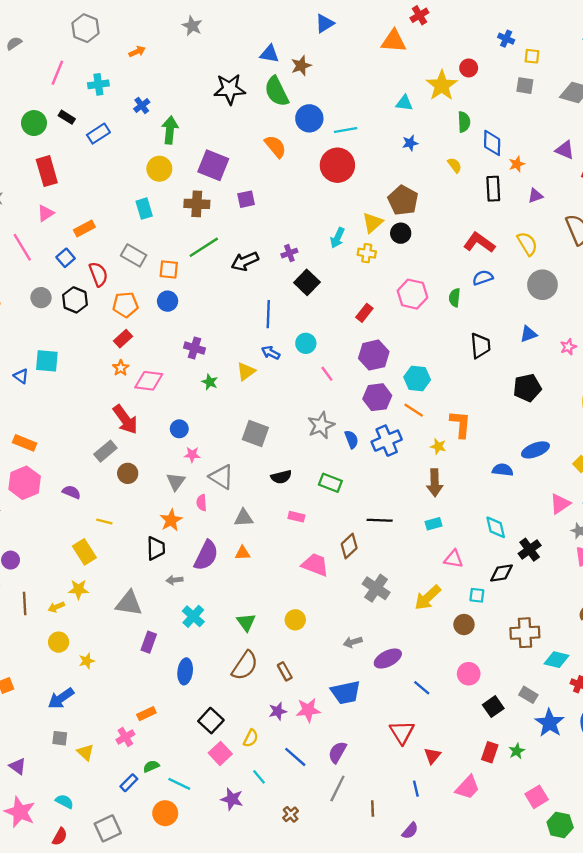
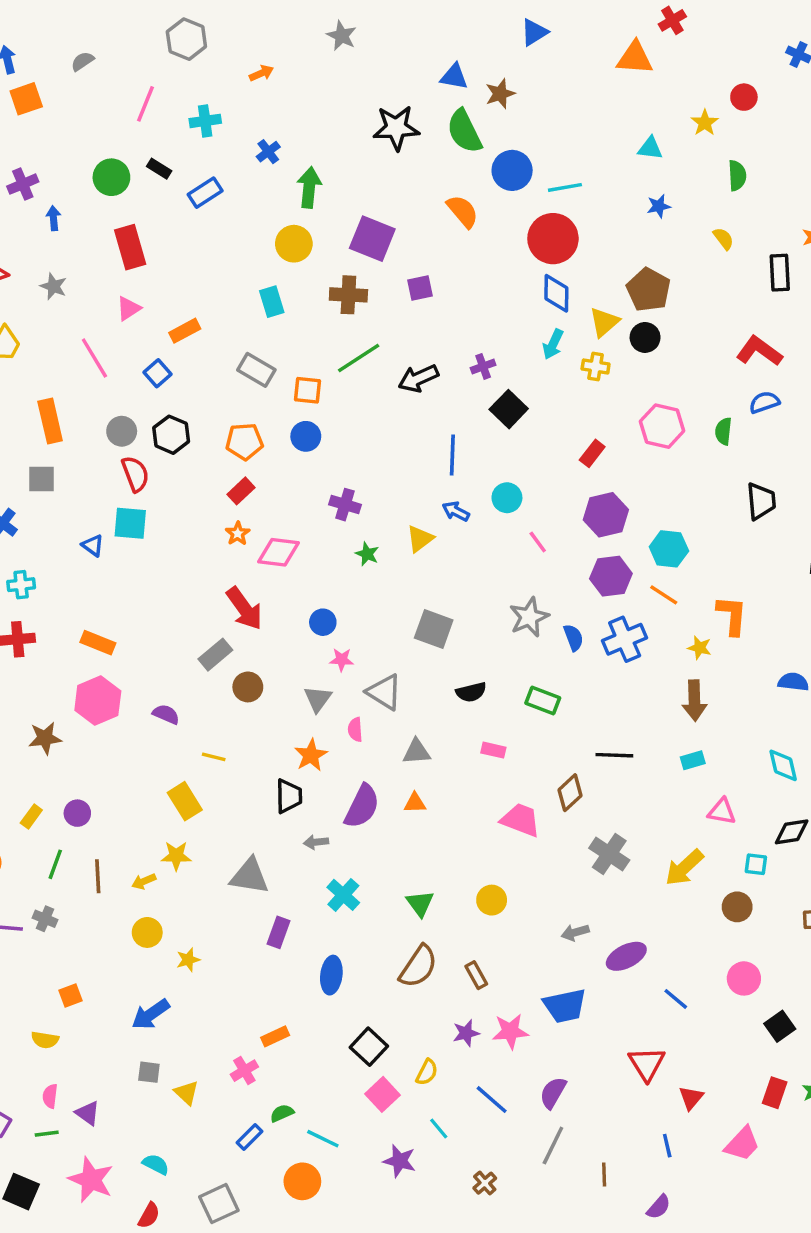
yellow star: (442, 86) -> (705, 123), size x0.6
blue diamond: (492, 143) -> (556, 293), moved
red semicircle: (98, 274) -> (135, 474), moved

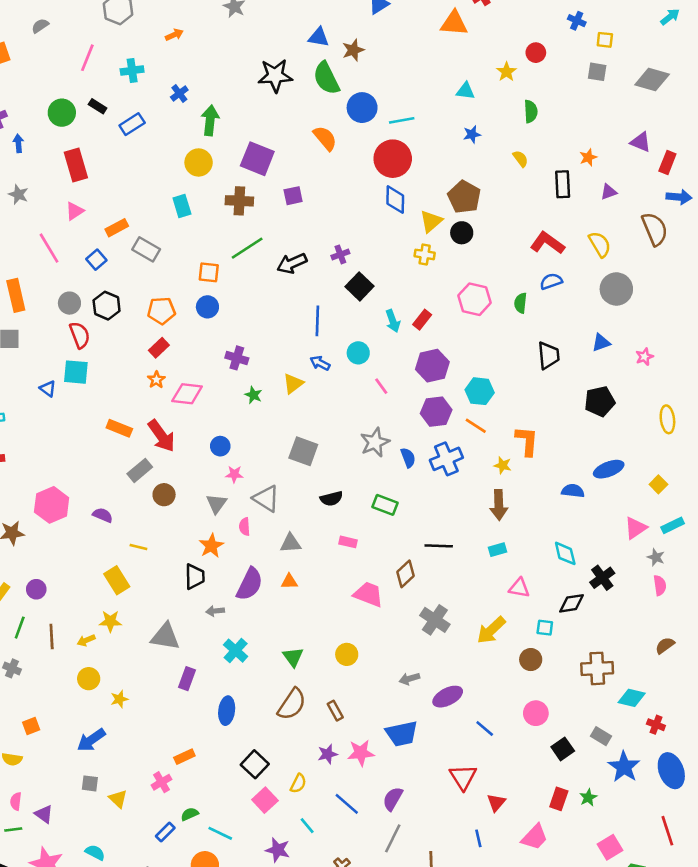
cyan arrow: (553, 344) -> (393, 321), moved, turned -45
gray rectangle: (256, 370) -> (146, 249), moved
orange rectangle: (98, 643) -> (119, 428), moved

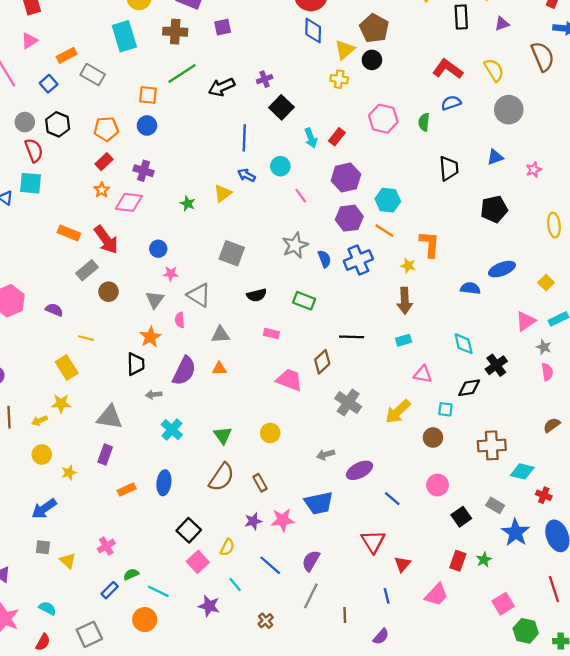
cyan rectangle: (182, 206) -> (124, 36), size x1.5
purple cross: (237, 358) -> (144, 171), moved
purple rectangle: (187, 679) -> (105, 454), moved
orange rectangle: (184, 757) -> (127, 490), moved

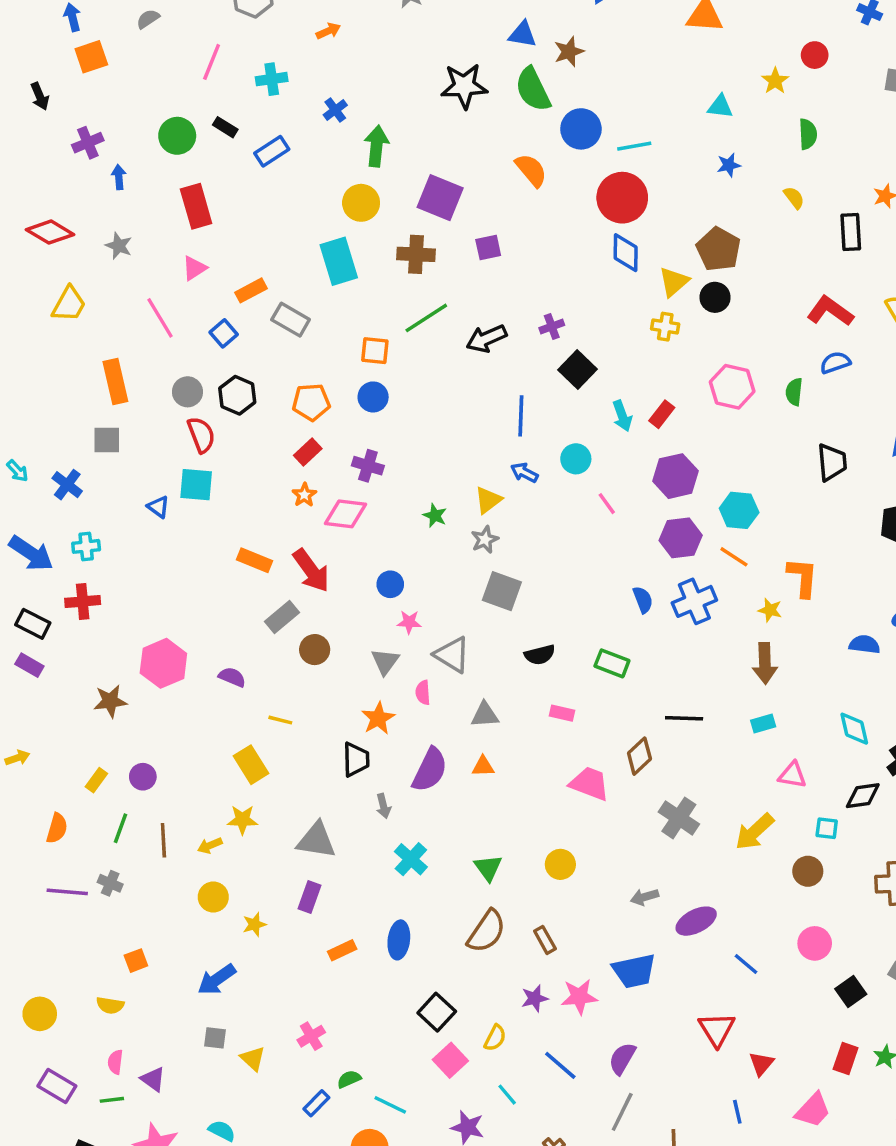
gray star: (295, 245) -> (485, 540), moved, size x0.7
gray arrow: (154, 395) -> (383, 806), turned -98

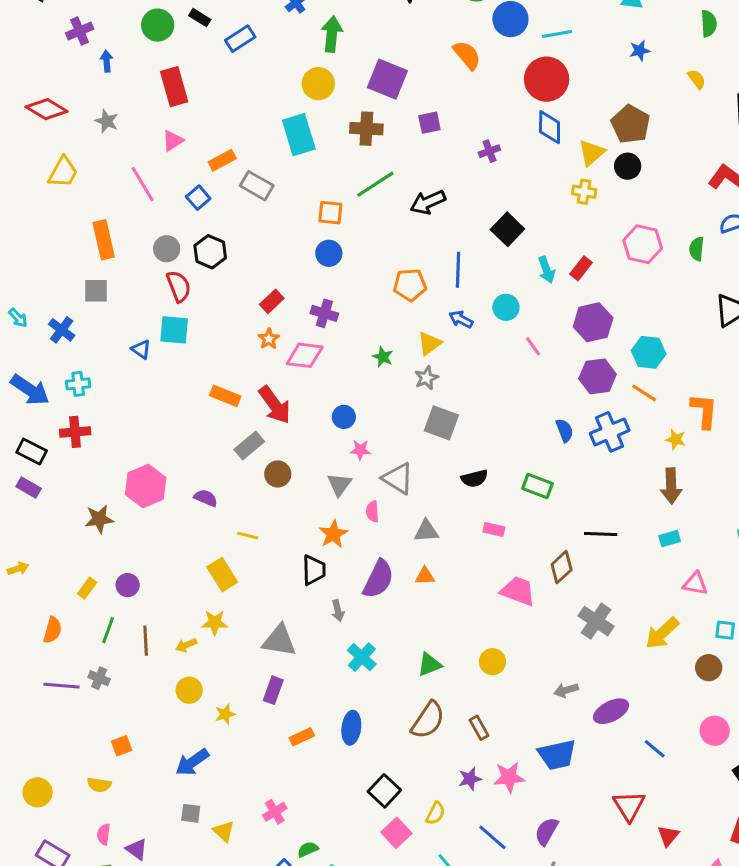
purple cross: (552, 327) -> (489, 151), moved
orange pentagon: (311, 402) -> (410, 285), moved
green triangle: (488, 868) -> (429, 665), turned 44

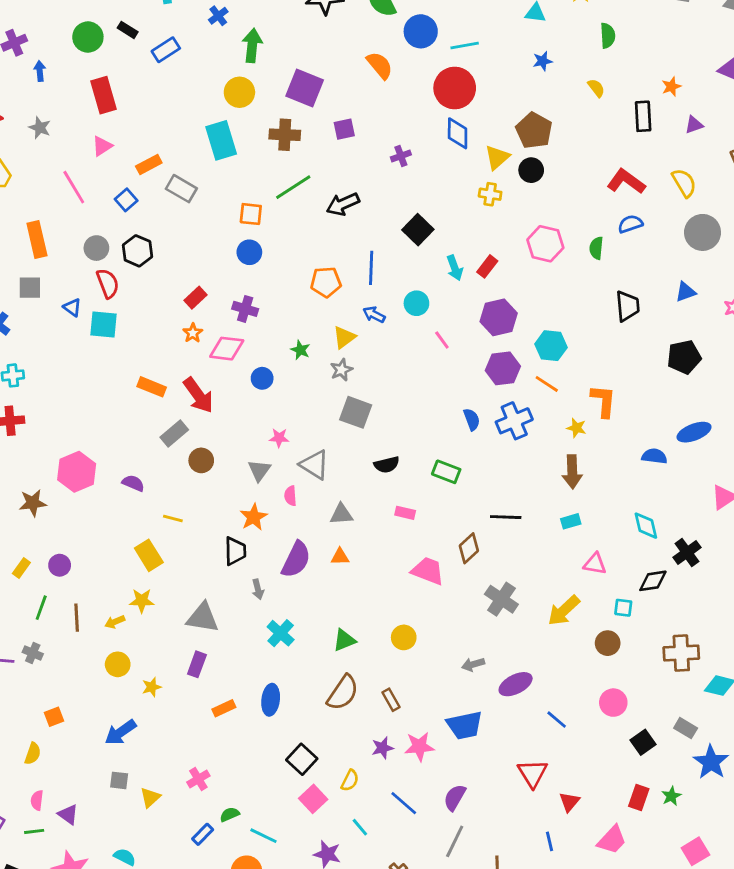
blue triangle: (141, 349) -> (72, 307), moved
blue circle: (344, 417) -> (262, 378), moved
yellow semicircle: (99, 785) -> (33, 754), turned -80
yellow triangle: (224, 831) -> (150, 797), turned 35

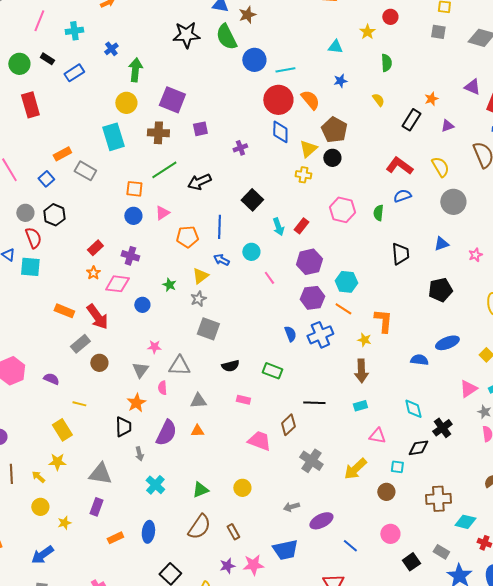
orange semicircle: (380, 65) -> (310, 100), moved
black rectangle: (643, 116) -> (411, 120), turned 35
pink triangle: (102, 146) -> (162, 213), moved
gray triangle: (315, 465) -> (179, 366), turned -30
yellow arrow: (115, 622) -> (38, 477), turned 64

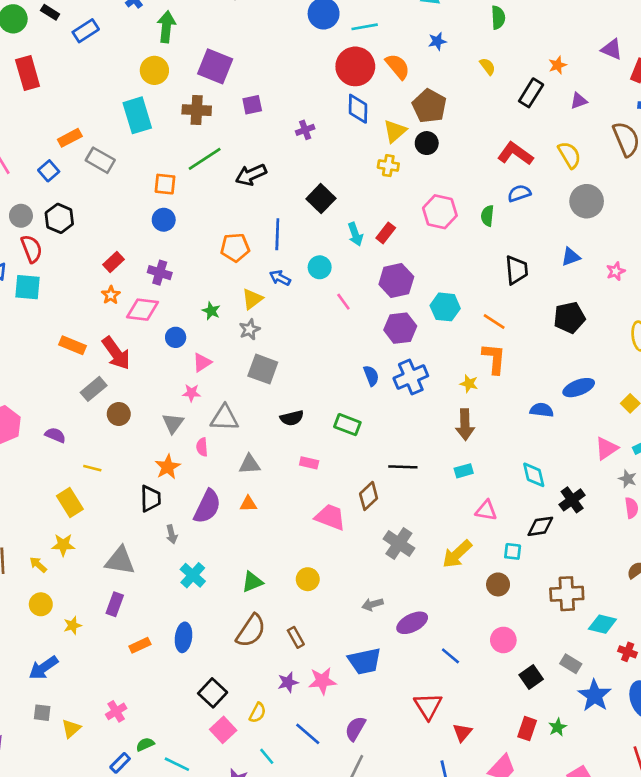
pink triangle: (162, 213) -> (202, 362), moved
orange line: (343, 309) -> (494, 321), moved

